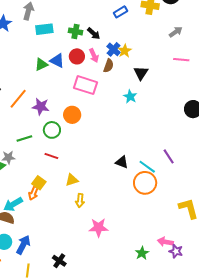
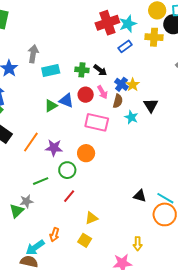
cyan star: (130, 97) -> (131, 117), moved
red line: (51, 156) -> (69, 196), turned -64
yellow square: (39, 183) -> (85, 240), moved
yellow arrow: (80, 201) -> (138, 244), moved

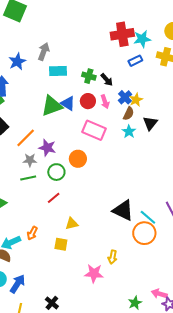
brown semicircle: (118, 101) -> (129, 114), moved
green triangle: (51, 106) -> (52, 106), size x1.6
black triangle: (140, 196) -> (123, 210), size x1.6
gray star: (26, 201) -> (30, 160), moved
yellow square: (85, 240) -> (61, 244), turned -32

